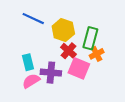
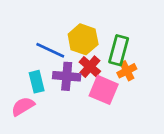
blue line: (33, 19) -> (50, 50), moved
purple cross: (51, 73) -> (67, 76), moved
pink semicircle: (31, 81) -> (23, 106), moved

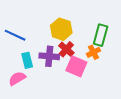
blue line: (50, 50) -> (15, 35), moved
green rectangle: (119, 50) -> (101, 35), moved

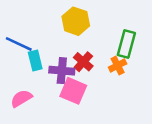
yellow hexagon: (61, 29) -> (76, 21), moved
cyan rectangle: (27, 60) -> (35, 60), moved
pink square: (76, 66) -> (73, 91), moved

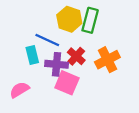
blue line: (19, 44) -> (47, 40), moved
green rectangle: (126, 44) -> (90, 20), moved
orange cross: (118, 66) -> (107, 60), size x1.5

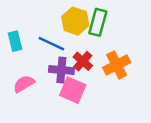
cyan rectangle: (32, 55) -> (15, 41), moved
pink semicircle: (19, 90) -> (24, 84), moved

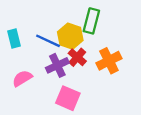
yellow hexagon: (75, 21) -> (70, 36), moved
purple cross: (61, 70) -> (57, 65), turned -30
pink square: (73, 90) -> (68, 98), moved

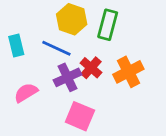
yellow hexagon: (70, 36) -> (72, 19), moved

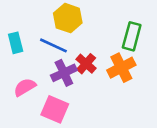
green rectangle: (108, 25) -> (132, 36), moved
pink square: (80, 116) -> (55, 109), moved

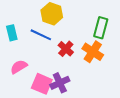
orange cross: (121, 68) -> (93, 52), turned -30
purple cross: (64, 73) -> (60, 83), moved

